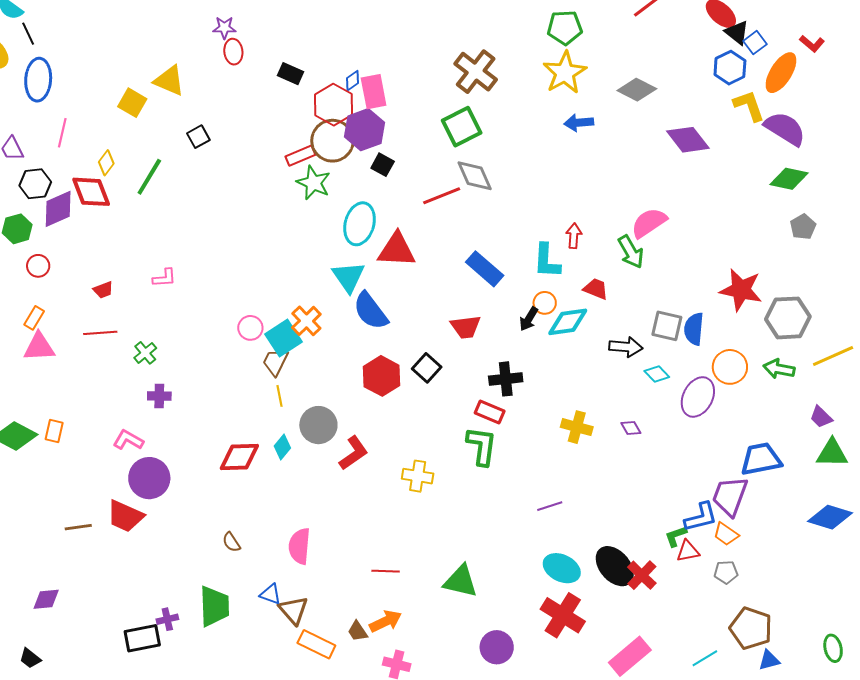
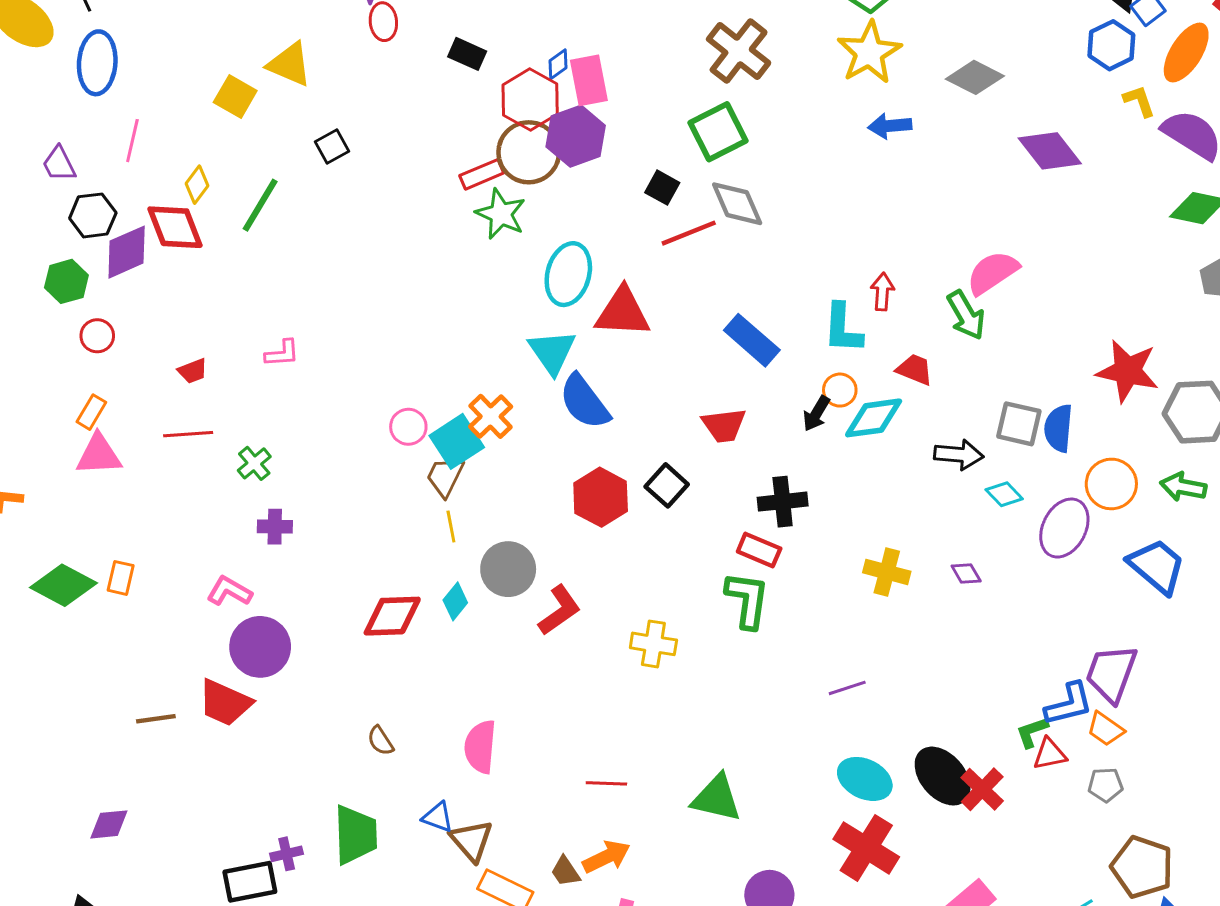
yellow L-shape: (749, 106) -> (1139, 101), size x0.7
black square: (383, 165) -> (662, 188), moved
blue trapezoid: (761, 459) -> (1157, 566), moved, turned 51

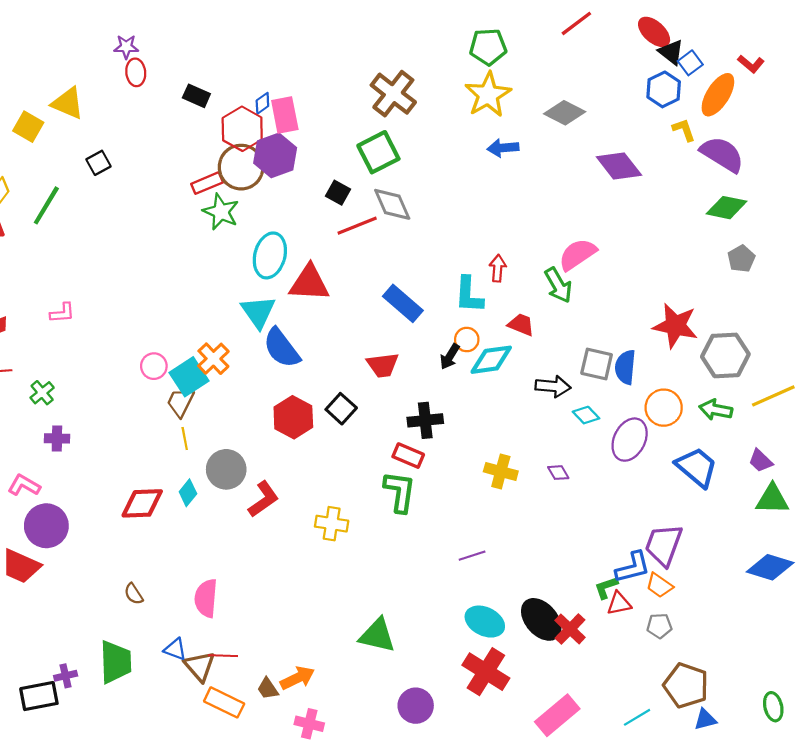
red line: (606, 783) -> (223, 656), moved

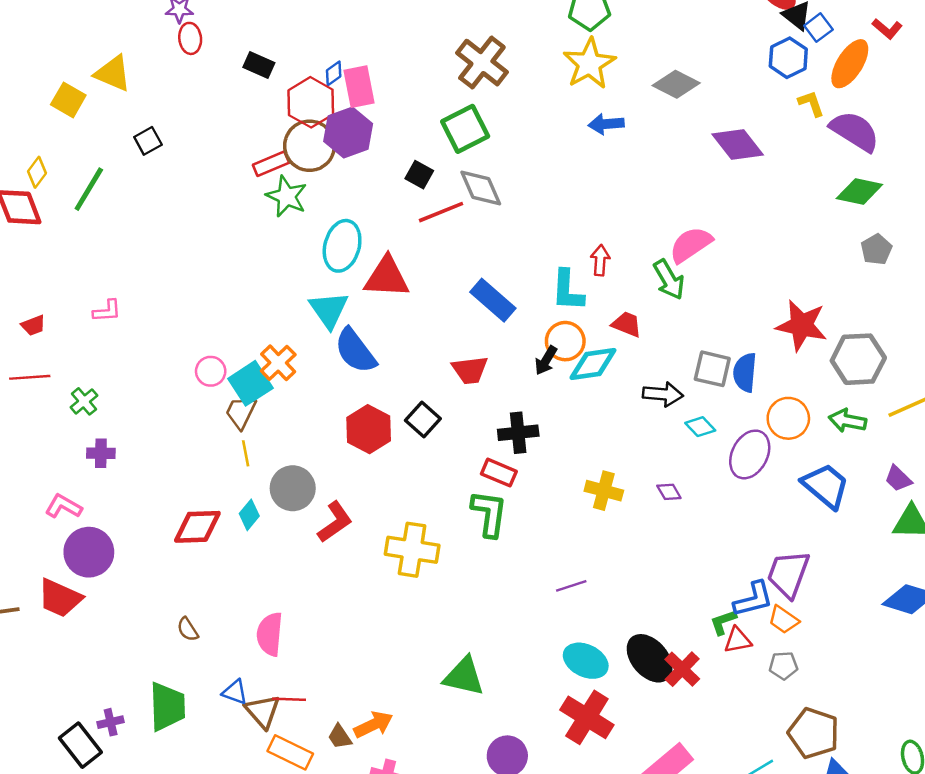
orange circle: (467, 340) -> (565, 341), size x1.4
yellow cross: (332, 524) -> (412, 550), size x1.4
black rectangle: (39, 696) -> (80, 745), turned 63

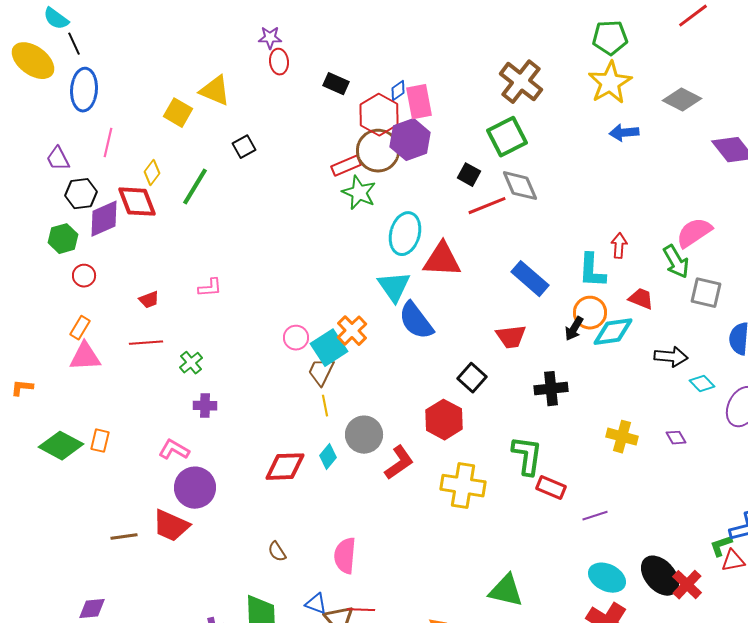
gray square: (712, 369) -> (706, 293), moved
red hexagon: (369, 429) -> (444, 420), moved
red rectangle: (499, 473) -> (551, 488), moved

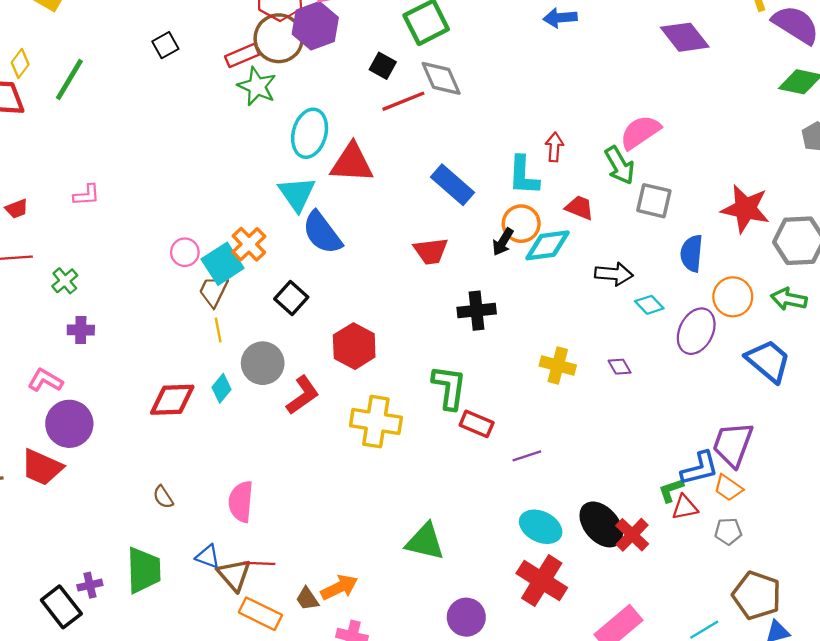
black square: (244, 147) -> (165, 45), moved
black square: (472, 378) -> (291, 298), moved

